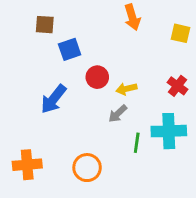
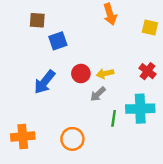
red circle: (97, 77) -> (81, 74), moved

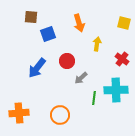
orange arrow: (110, 14) -> (79, 23), moved
yellow arrow: (105, 74) -> (97, 44), moved, turned 112

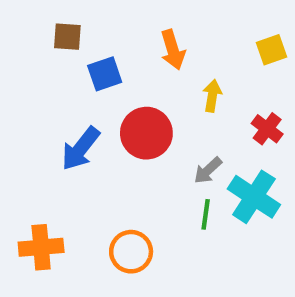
yellow square: (124, 23) -> (272, 50), turned -32
red circle: (67, 61) -> (146, 133), size x1.5
gray arrow: (81, 78) -> (208, 170), moved
cyan cross: (116, 90) -> (254, 197), turned 35

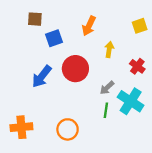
orange arrow: (173, 50) -> (89, 26), turned 42

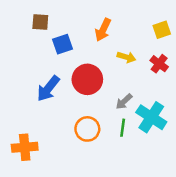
yellow arrow: (109, 49) -> (127, 57), turned 98
red cross: (137, 66) -> (159, 64), moved
orange circle: (68, 129) -> (87, 129), moved

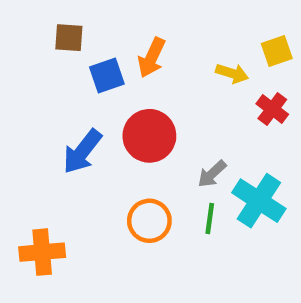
orange arrow: (103, 30) -> (152, 58), moved
yellow arrow: (127, 57) -> (232, 73), moved

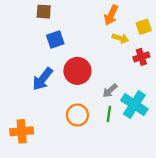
brown square: (69, 38) -> (44, 12), moved
orange arrow: (152, 58) -> (111, 15), moved
red cross: (272, 109) -> (141, 57), turned 35

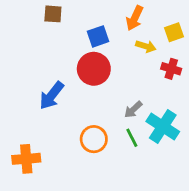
blue square: (55, 39) -> (98, 36), moved
red cross: (141, 57) -> (171, 69), turned 35
red circle: (77, 71) -> (94, 69), moved
green line: (109, 114) -> (132, 138), turned -35

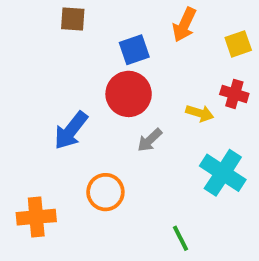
yellow arrow: (146, 46) -> (200, 113), moved
gray arrow: (133, 110) -> (150, 140), moved
green line: (132, 138) -> (180, 238), moved
orange circle: (94, 139) -> (105, 192), moved

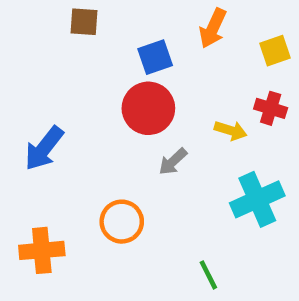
blue arrow: (71, 130) -> (44, 148), moved
cyan cross: (223, 173) -> (257, 199), turned 33

